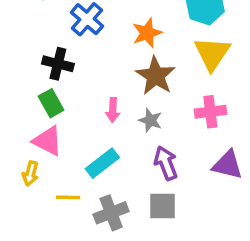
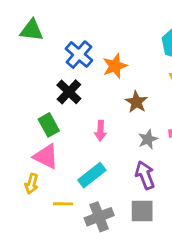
orange star: (147, 33) -> (115, 66), moved
black cross: (58, 64) -> (69, 92), moved, turned 30
brown star: (156, 76) -> (136, 102), size x0.7
gray star: (150, 120) -> (148, 139), moved, turned 30

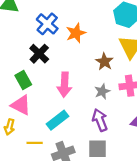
brown star: (136, 102) -> (104, 62), moved
pink arrow: (100, 131) -> (64, 85), size x1.5

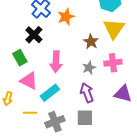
pink triangle: (21, 105) -> (29, 81), moved

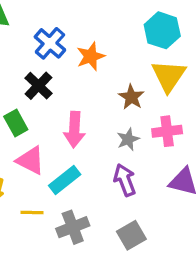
gray square: (85, 118) -> (131, 235), moved, turned -30

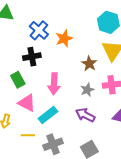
black cross: (39, 86) -> (32, 57), turned 36
purple arrow: (125, 180) -> (85, 115), turned -42

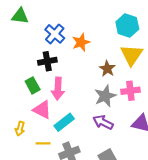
pink arrow: (54, 84) -> (58, 89), moved
gray star: (87, 90) -> (105, 96), size x1.5

